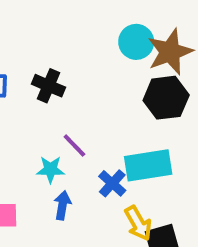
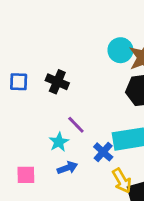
cyan star: (50, 169) -> (59, 142), turned -30
blue arrow: (62, 205) -> (67, 168), turned 60

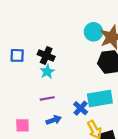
purple line: (76, 125) -> (47, 98), moved, turned -56
cyan star: (59, 142) -> (47, 72), moved

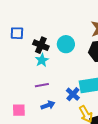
cyan circle: (93, 32) -> (66, 44), moved
blue square: (17, 55) -> (17, 33), moved

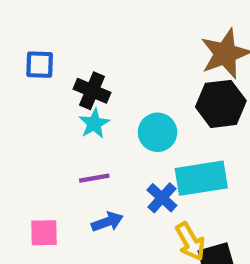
cyan circle: (66, 44) -> (158, 132), moved

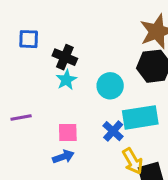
purple line: (94, 178) -> (21, 117), moved
blue arrow: (107, 222) -> (63, 157), moved
pink square: (44, 233) -> (68, 133), moved

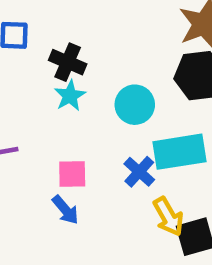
blue arrow: (63, 157) -> (65, 210), turned 70

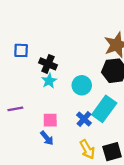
cyan rectangle: (180, 152) -> (104, 109), turned -45
yellow arrow: (168, 217) -> (87, 149), moved

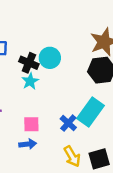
cyan circle: (82, 85) -> (50, 58), moved
blue arrow: (47, 138) -> (28, 144), turned -56

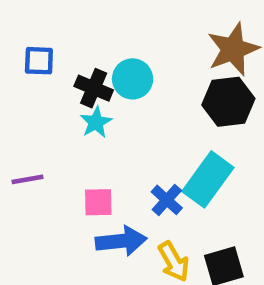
blue arrow: (28, 144) -> (121, 241), moved, size x1.5

